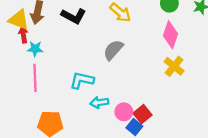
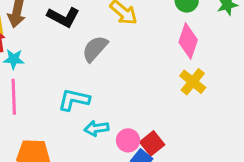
gray semicircle: (113, 50) -> (95, 49), moved

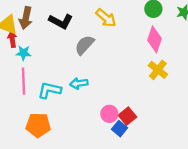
cyan L-shape: (74, 100) -> (50, 90), moved
cyan arrow: (96, 128) -> (79, 83), moved

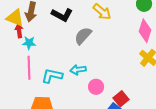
pink circle: (109, 114) -> (96, 87), moved

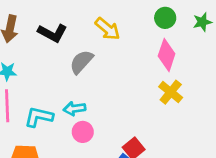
pink circle: (96, 87) -> (83, 132), moved

